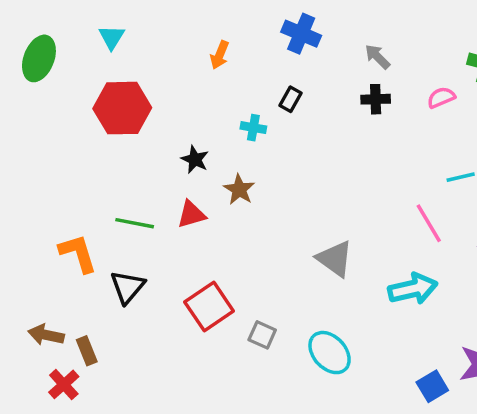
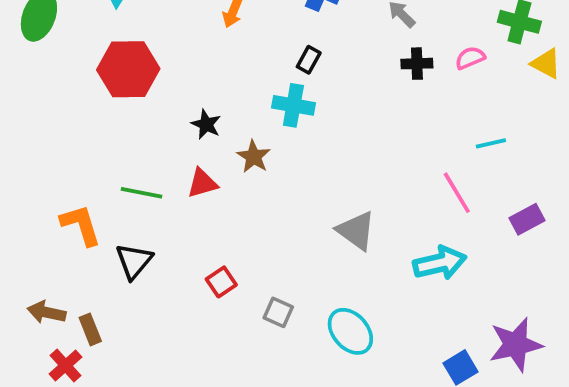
black cross: (376, 99) -> (417, 64), moved
cyan cross: (253, 128) -> (293, 105), moved, size x1.5
red square: (209, 306) -> (221, 282), size x0.6

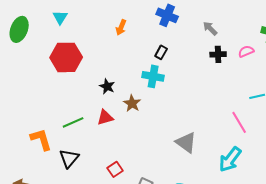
green line: (142, 193) -> (73, 122), turned -35
cyan arrow: (440, 263) -> (230, 159), turned 140

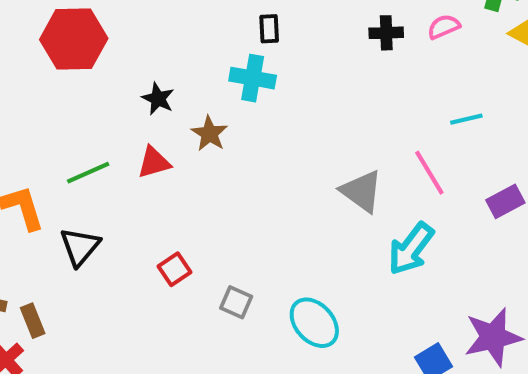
black rectangle: (161, 52) -> (269, 29), turned -32
gray triangle: (186, 142) -> (362, 191), moved

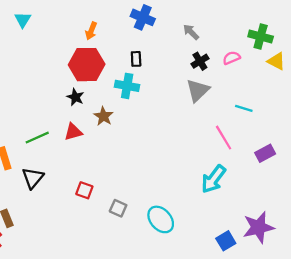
black cross: (386, 33) -> (200, 61), turned -30
red hexagon: (74, 39) -> (87, 65), moved
cyan line: (466, 119) -> (244, 108), turned 30
gray triangle: (362, 191) -> (198, 90), moved, turned 40
red square: (174, 269) -> (84, 190), turned -36

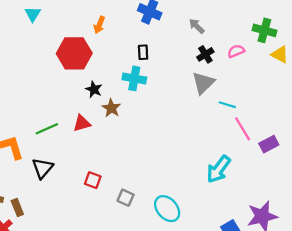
red hexagon: (87, 65) -> (74, 53), moved
black star: (75, 97) -> (94, 89), moved
cyan line: (244, 108) -> (227, 105), moved
pink line: (224, 138) -> (243, 129), moved

